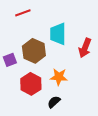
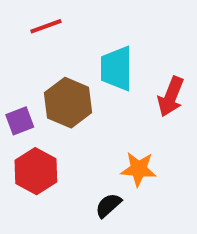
orange star: (59, 77) -> (139, 169), moved
red hexagon: (31, 84) -> (36, 171), moved

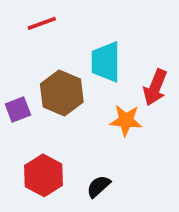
orange star: (139, 169) -> (126, 120), moved
red hexagon: (36, 171) -> (44, 175), moved

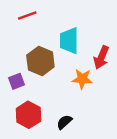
purple square: (18, 109) -> (17, 81), moved

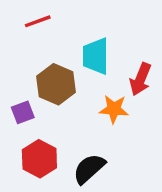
black semicircle: (64, 122) -> (89, 169), size x1.5

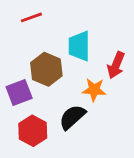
purple square: (23, 112) -> (19, 92), size x1.4
black semicircle: (89, 169) -> (72, 117), moved

